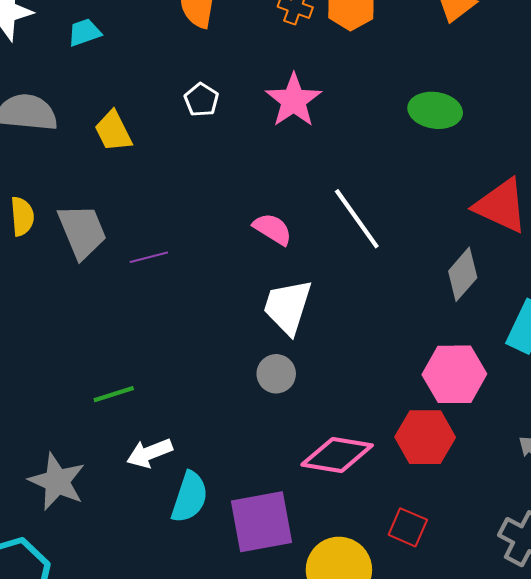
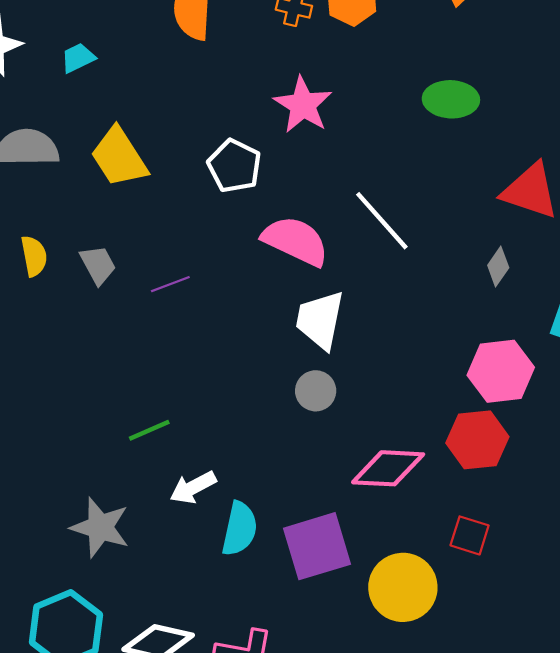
white pentagon: (201, 100) -> (234, 166), moved, size x1.5
yellow trapezoid: (113, 131) -> (119, 157), size x1.4
pink semicircle: (273, 229) -> (295, 241), size x1.6
gray trapezoid: (82, 231) -> (98, 265), size x0.7
gray diamond: (463, 274) -> (498, 267), size x0.7

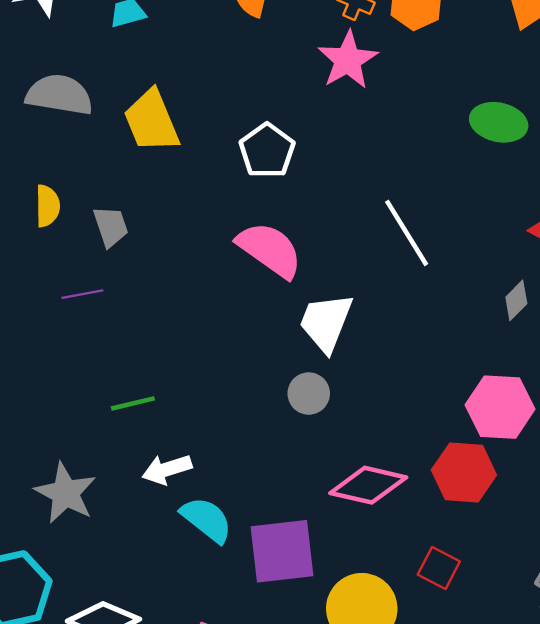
pink star: (303, 105) -> (348, 60), moved
pink semicircle: (295, 241) -> (270, 250), moved
purple line: (170, 284) -> (82, 294), moved
cyan semicircle: (240, 529) -> (207, 520), turned -74

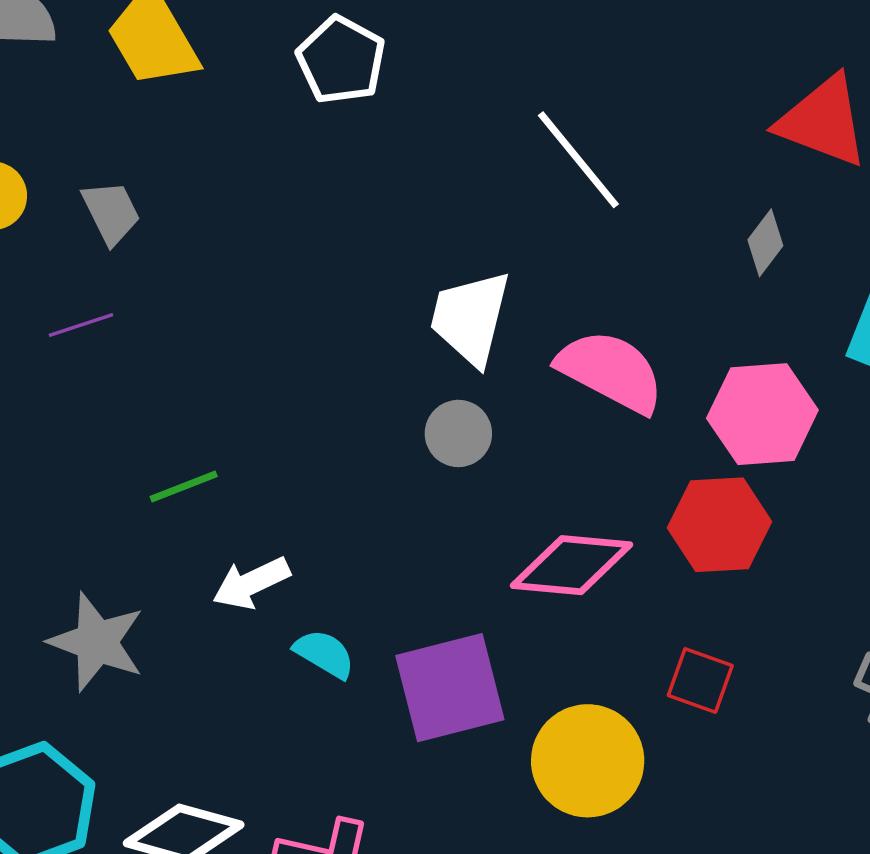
pink semicircle: (270, 250) -> (611, 371), moved
cyan semicircle: (207, 520) -> (324, 654), size x0.7

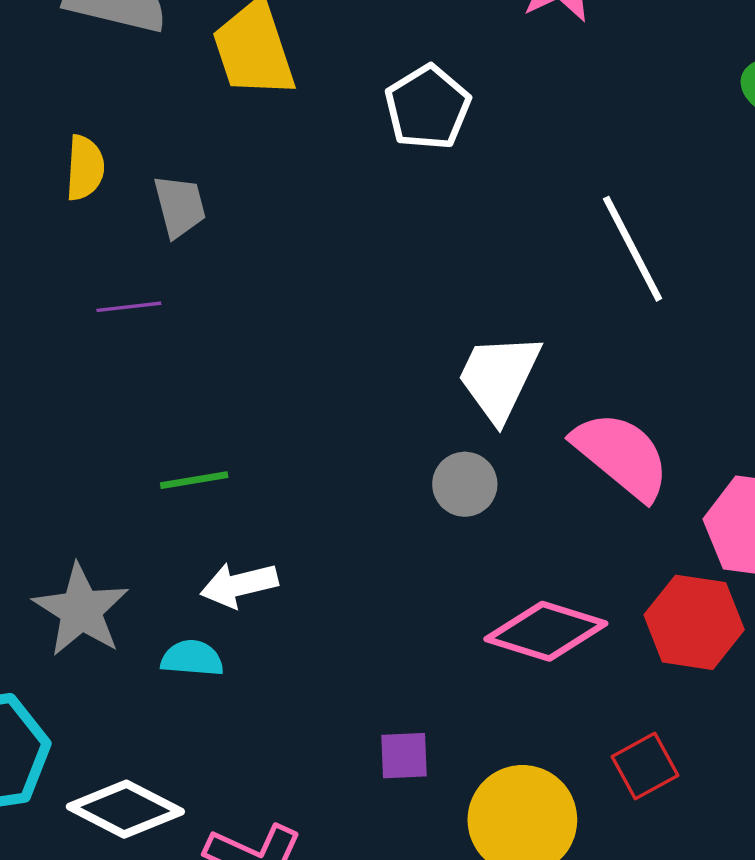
cyan semicircle: (324, 654) -> (192, 658), moved, turned -38
red square: (700, 680) -> (645, 766), turned 30
purple square: (450, 688) -> (404, 756), moved, size x0.5

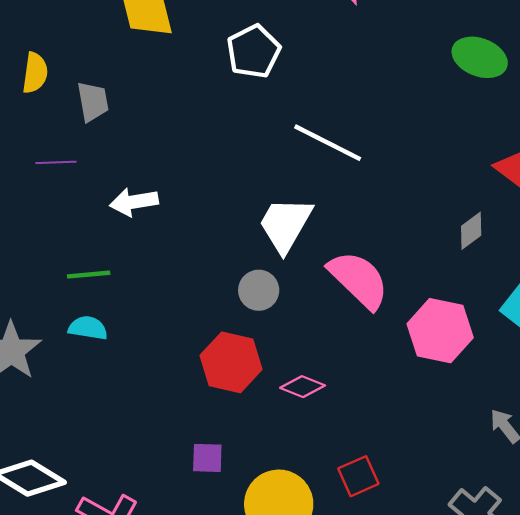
white line: (633, 249) -> (328, 143), moved, turned -40
white arrow: (239, 585) -> (134, 202), moved
red hexagon: (694, 622) -> (231, 362), moved
pink diamond: (546, 631) -> (303, 387), size x0.6
cyan semicircle: (192, 658) -> (88, 328), moved

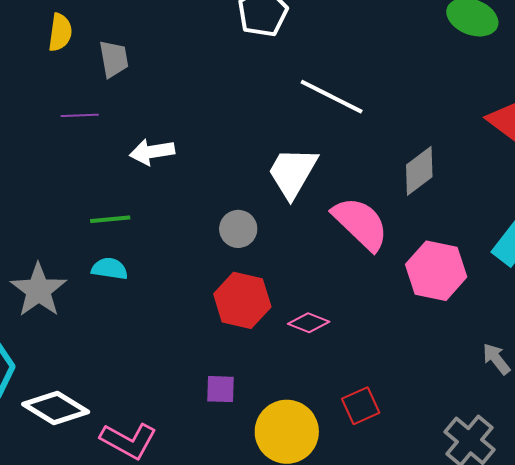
gray diamond: (471, 231) -> (419, 171), moved, size x1.4
gray circle: (259, 290) -> (238, 229), moved

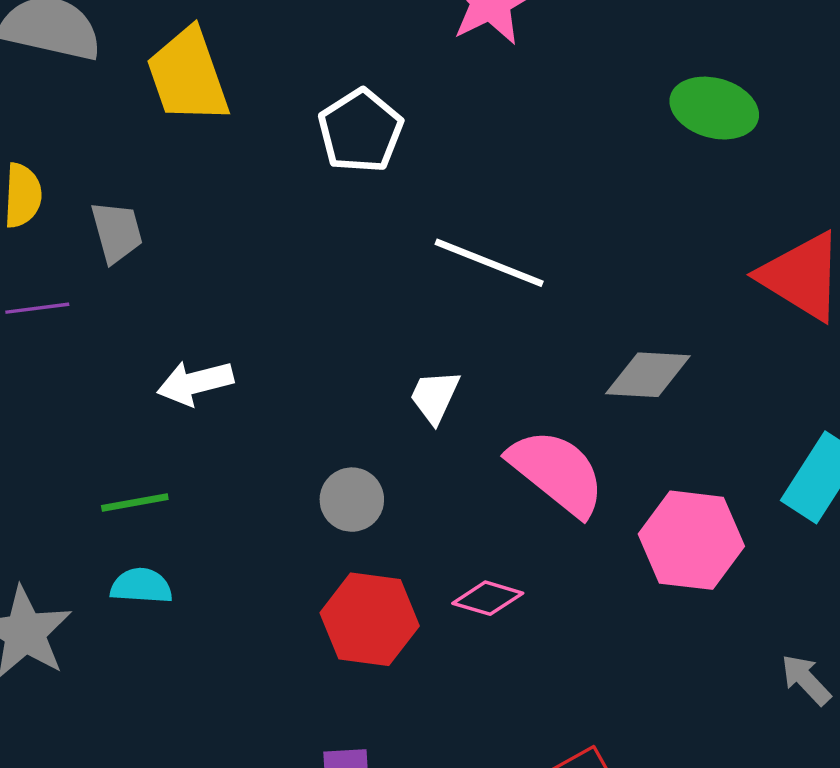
purple line: (80, 115) -> (37, 308), moved
gray diamond: (419, 171) -> (648, 375), turned 45
white trapezoid: (292, 173) -> (435, 397), size x0.6
pink diamond: (309, 323) -> (488, 598), moved

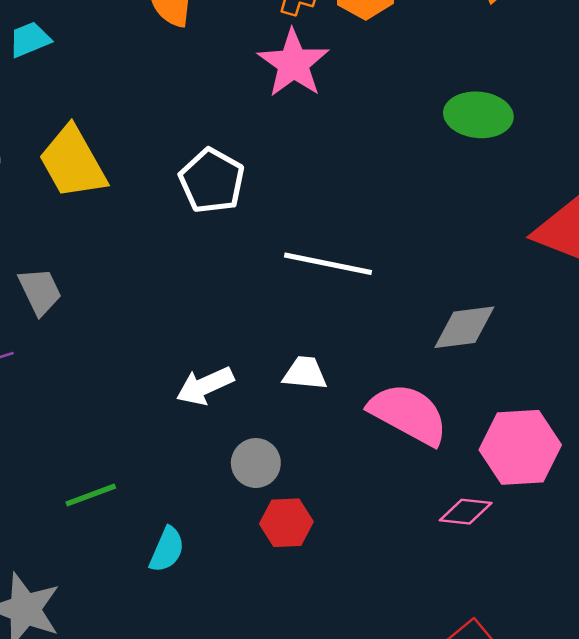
white arrow: (195, 383) -> (205, 386), moved
white trapezoid: (435, 397) -> (305, 373), turned 81
cyan semicircle: (141, 586) -> (167, 550), moved, turned 120
pink diamond: (488, 598) -> (466, 512), moved
red hexagon: (370, 619) -> (286, 523), moved, size x0.7

